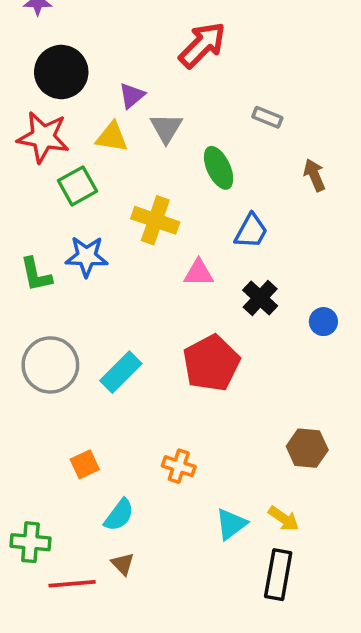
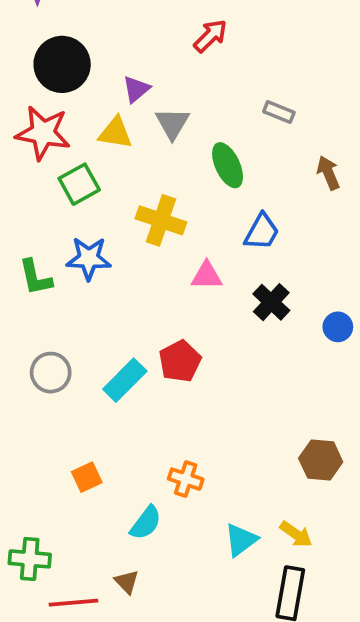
red arrow: (202, 45) -> (210, 36), size x0.7
red pentagon: (211, 363) -> (180, 361), moved, size x0.7
gray circle: (50, 365) -> (51, 373), size x0.7
cyan semicircle: (119, 515) -> (146, 523), moved

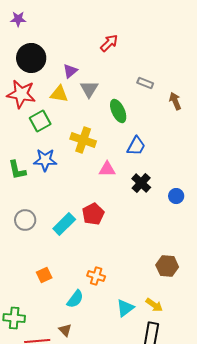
brown arrow: (328, 173) -> (175, 101), moved

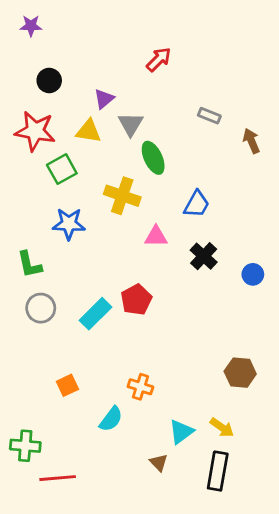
black circle: (31, 58) -> (49, 81), size x0.6
green ellipse: (118, 111) -> (153, 158), moved
green L-shape: (17, 170) -> (29, 265), moved
brown triangle: (65, 330) -> (159, 463), moved

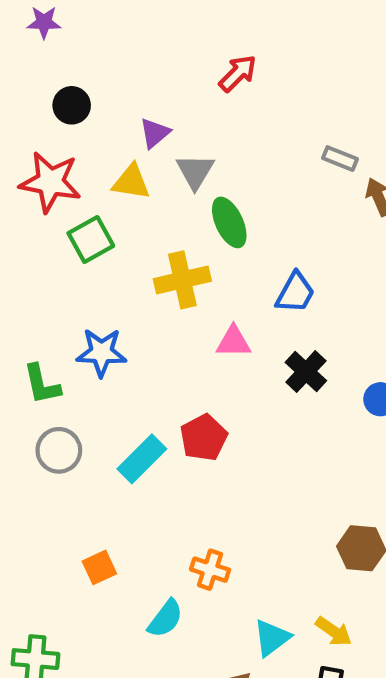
gray rectangle: (209, 116) -> (340, 159), moved
yellow cross: (122, 196) -> (182, 280), turned -32
blue star: (69, 224) -> (101, 352), moved

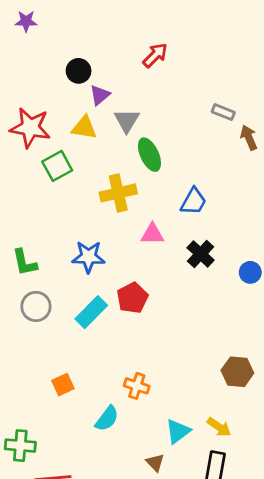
black circle: (72, 105) -> (79, 71), moved
blue star: (101, 352) -> (88, 257), moved

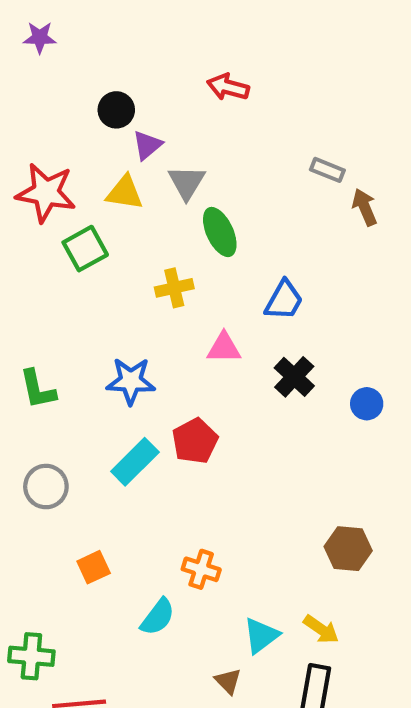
red arrow: (155, 55) -> (228, 87), turned -120
yellow cross: (118, 193) -> (174, 288), size x0.7
gray circle: (36, 306) -> (46, 487), moved

